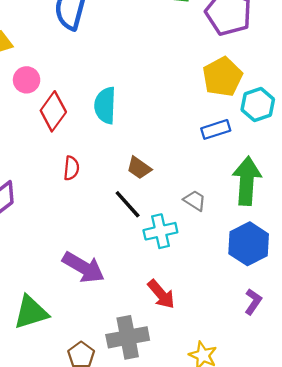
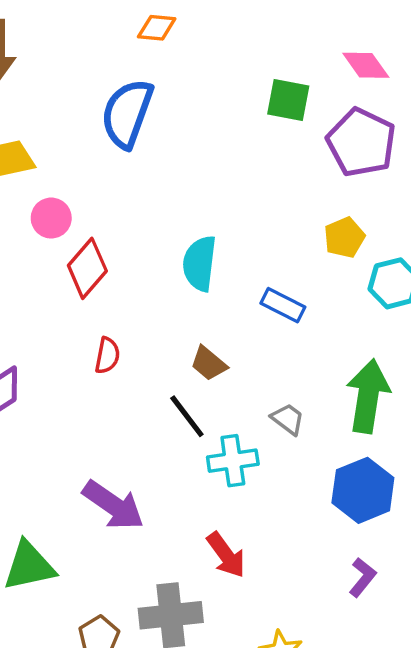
yellow pentagon: (222, 77) -> (344, 237), size x0.7
cyan semicircle: (105, 105) -> (200, 263), moved
blue rectangle: (216, 129) -> (283, 305), moved, turned 40

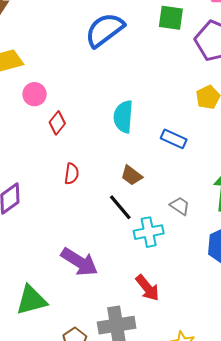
blue semicircle: (127, 114) -> (105, 30), moved, turned 36
red diamond: (87, 268) -> (57, 123), size x0.7

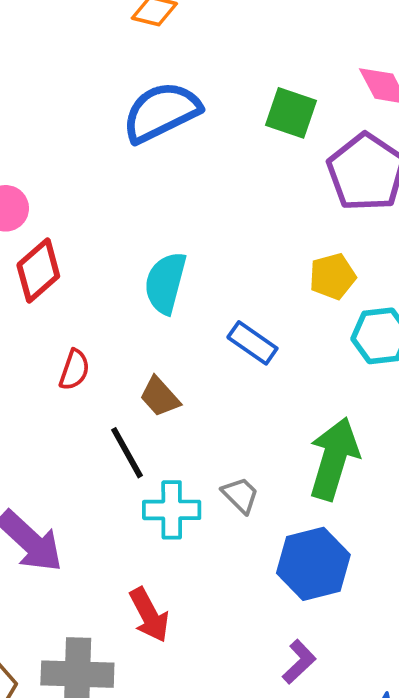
red diamond: (57, 123) -> (38, 271), size x1.4
red semicircle: (72, 174) -> (74, 370), moved
gray trapezoid: (180, 206) -> (240, 495), moved

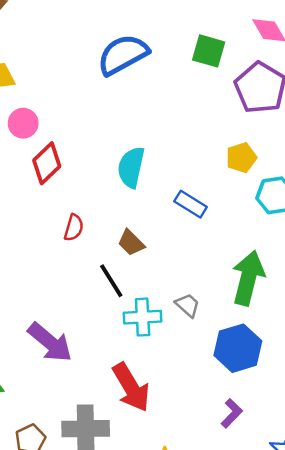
red arrow: (149, 615) -> (131, 387), size x1.4

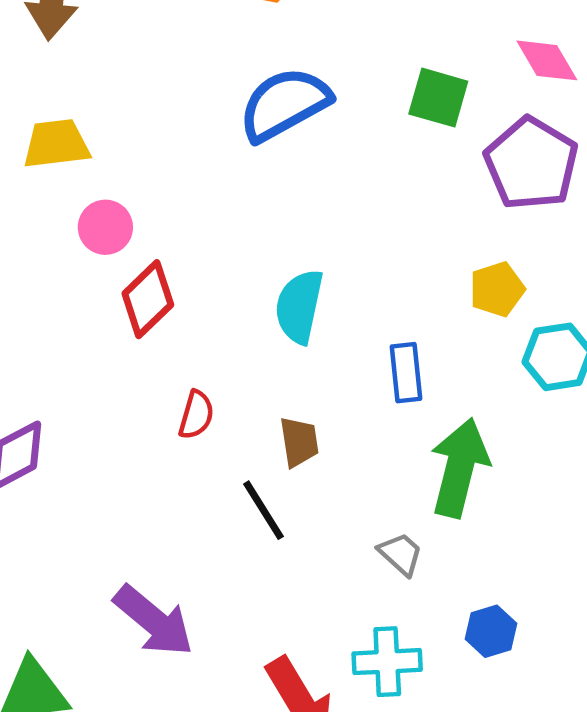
blue rectangle: (191, 204) -> (406, 373), turned 52
brown trapezoid: (131, 243) -> (299, 442), turned -144
green arrow: (248, 278) -> (459, 468), moved
cyan cross: (143, 317) -> (387, 662), moved
blue hexagon: (238, 348) -> (491, 631), size x0.6

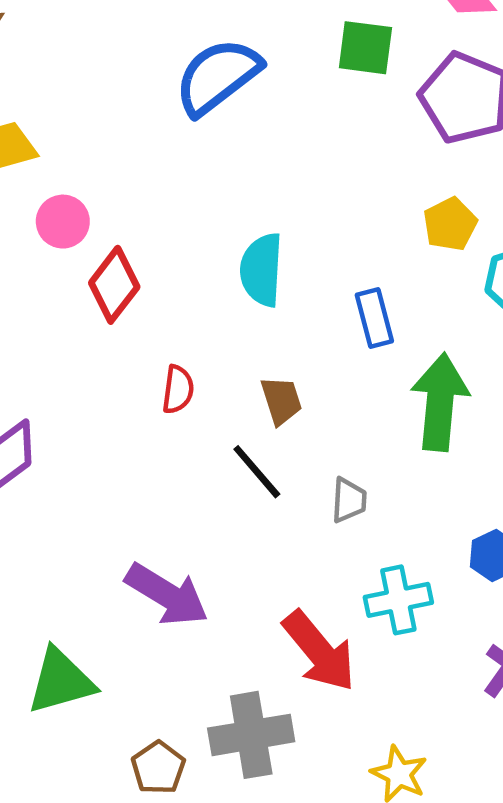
gray trapezoid: (401, 554) -> (349, 500), moved, turned 60

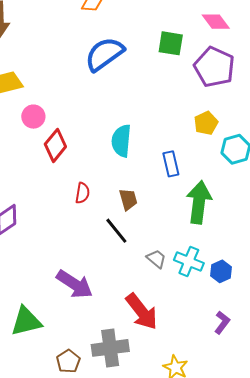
gray trapezoid: (349, 500) -> (156, 259), moved, turned -55
cyan cross: (398, 600) -> (189, 262), moved, turned 32

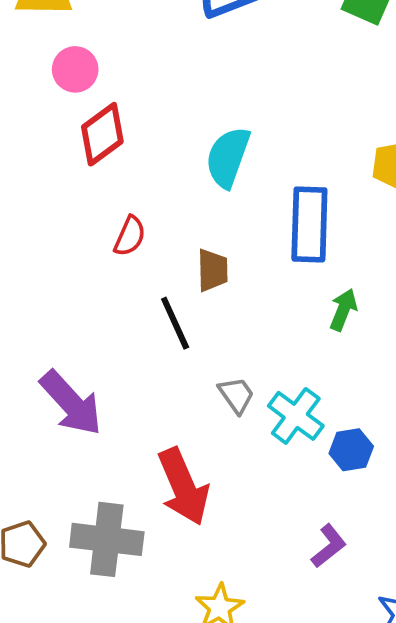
blue rectangle: (171, 164) -> (309, 224), size x1.5
green arrow: (199, 202) -> (343, 310), size x0.5

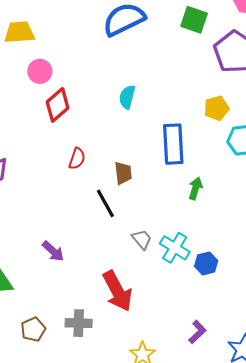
cyan semicircle: (228, 157) -> (127, 97), moved, size x0.7
purple arrow: (71, 403) -> (53, 251), size x0.6
gray cross: (107, 539) -> (79, 323), size x0.7
purple L-shape: (329, 546) -> (197, 332), moved

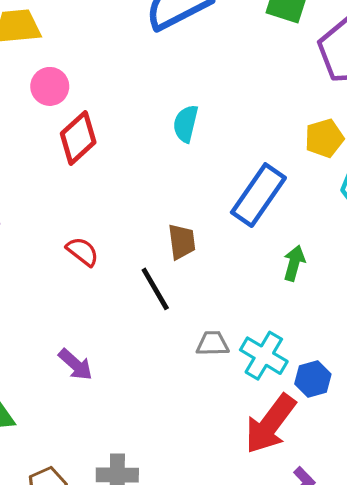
blue rectangle: (173, 144) -> (258, 195), turned 39
red semicircle: (77, 159) -> (82, 252), moved, turned -70
gray trapezoid: (142, 239) -> (213, 344), turned -50
red arrow: (117, 291) -> (270, 424), moved, turned 66

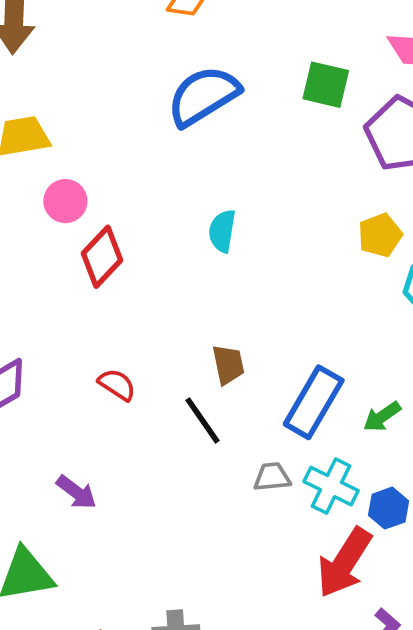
blue rectangle: (258, 195) -> (314, 402), moved
green arrow: (294, 263) -> (382, 417), moved, turned -136
purple arrow: (76, 365) -> (76, 492), moved

